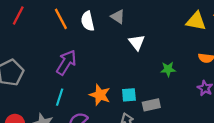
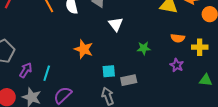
purple arrow: (66, 62) -> (26, 70), moved, size x0.7
orange star: (100, 95) -> (84, 49), moved

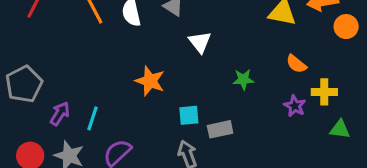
orange semicircle: (178, 38) -> (296, 64), turned 32
yellow cross: (200, 47) -> (324, 92), moved

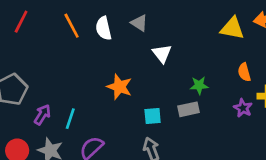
orange semicircle: (296, 64) -> (244, 72), turned 36
gray rectangle: (220, 129) -> (188, 109), moved

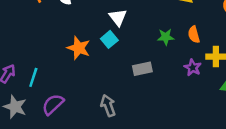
green star: (199, 85) -> (166, 37), moved
cyan square: (153, 116) -> (109, 39), moved, turned -35

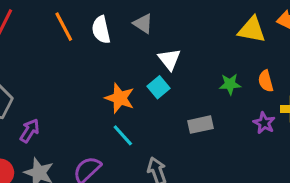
cyan line: (33, 77) -> (123, 135), moved, turned -60

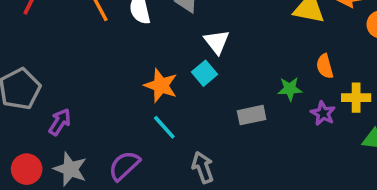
green star: (230, 84) -> (290, 89), moved

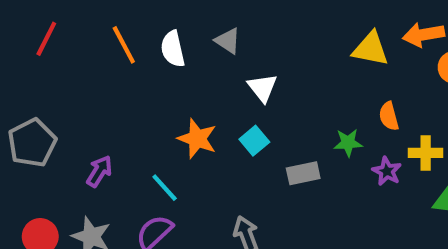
cyan square: (204, 73) -> (254, 141), moved
purple arrow: (60, 122) -> (99, 171), moved
cyan line: (164, 127) -> (165, 188), moved

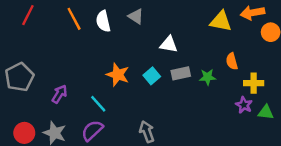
white triangle: (262, 88) -> (169, 44), moved, turned -42
purple star: (387, 171) -> (244, 105), moved
gray rectangle: (303, 173) -> (181, 73), moved

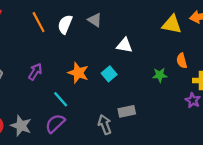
white semicircle: (103, 21) -> (65, 24), turned 36
gray rectangle: (181, 73) -> (127, 111), moved
purple arrow: (59, 94) -> (35, 72), moved

